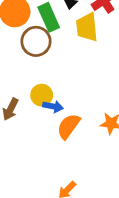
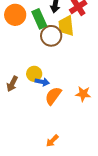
brown circle: (36, 41) -> (51, 36), moved

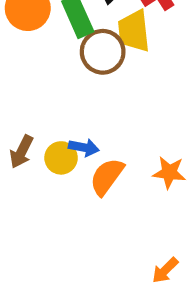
yellow circle: (34, 74) -> (61, 158), moved
orange arrow: (52, 141) -> (165, 270), moved

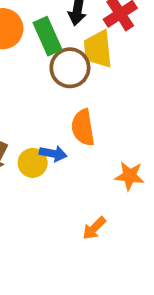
orange semicircle: (107, 177) -> (83, 127), moved, turned -45
orange arrow: (165, 270) -> (94, 228), moved

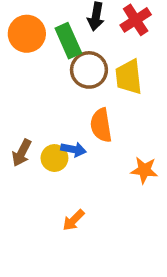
yellow trapezoid: (98, 49) -> (129, 77), moved
orange arrow: (94, 228) -> (73, 220), moved

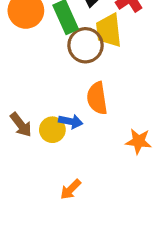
yellow trapezoid: (129, 77) -> (109, 30), moved
brown arrow: (22, 153) -> (21, 125), turned -65

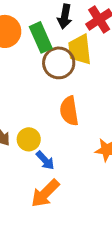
blue arrow: (71, 121) -> (45, 160), moved, turned 36
orange arrow: (71, 189) -> (45, 193), size x1.5

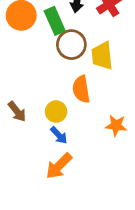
yellow trapezoid: (80, 49) -> (102, 56), moved
yellow circle: (29, 139) -> (56, 112), moved

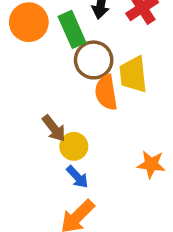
orange semicircle: (81, 89) -> (106, 92), moved
brown arrow: (17, 112) -> (54, 128), moved

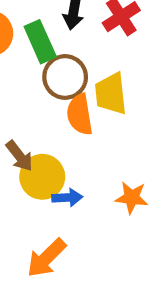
yellow circle: (74, 146) -> (42, 177), size x1.4
blue arrow: (77, 177) -> (67, 198), moved, turned -50

